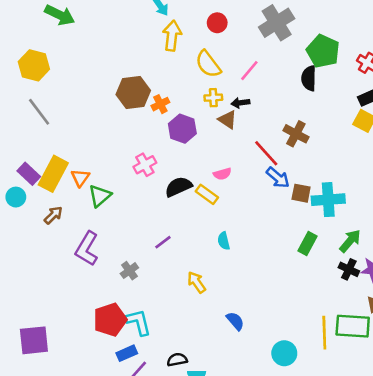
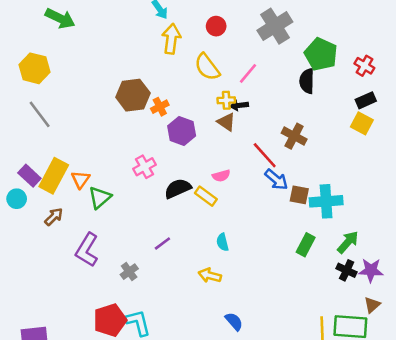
yellow cross: (213, 98) -> (226, 100), moved
yellow arrow: (197, 282) -> (210, 275), moved, turned -40

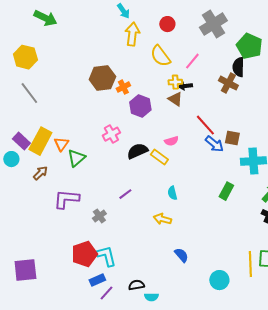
brown cross: (294, 136) -> (228, 83), moved
brown square: (299, 195) -> (232, 138), moved
green rectangle: (306, 245) -> (226, 191), moved
purple L-shape: (87, 250) -> (66, 199), turned 64

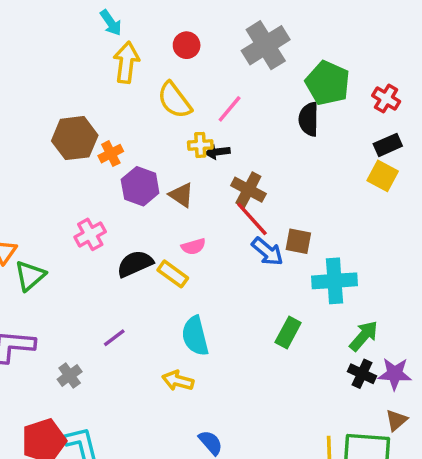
brown cross: (228, 83) -> (248, 190), moved
brown triangle: (175, 99) -> (181, 195), moved
cyan semicircle: (172, 193) -> (195, 336), size x1.6

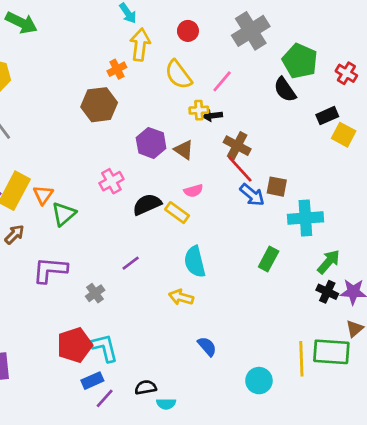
black semicircle: (309, 119) -> (285, 90), turned -36
black rectangle: (388, 145) -> (327, 116), moved
orange cross: (111, 154) -> (117, 69), moved

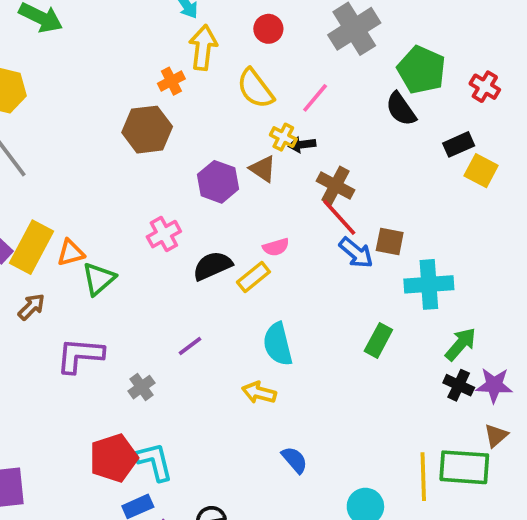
yellow cross: (199, 110) -> (283, 137), turned 30
brown triangle: (184, 150) -> (263, 169), moved
orange triangle: (43, 195) -> (71, 253), turned 40
yellow rectangle: (177, 213) -> (253, 277), turned -75

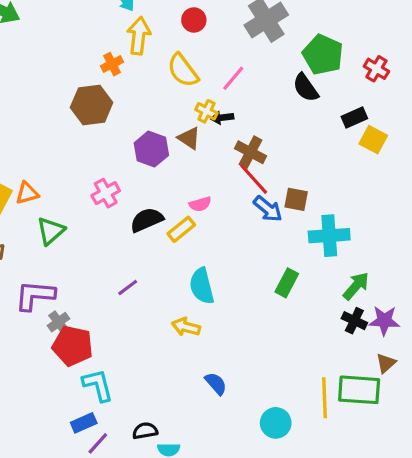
orange triangle: (71, 253) -> (27, 193), moved
gray cross: (142, 387) -> (58, 322), moved
red pentagon: (114, 458) -> (73, 346), moved, turned 30

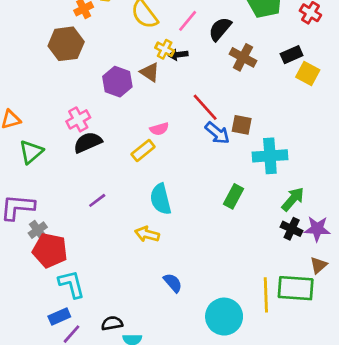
black semicircle: (306, 88) -> (220, 29), moved, turned 75
brown cross: (251, 152) -> (243, 57), moved
black semicircle: (147, 220) -> (88, 142), moved
cyan circle: (276, 423) -> (224, 317), size x1.4

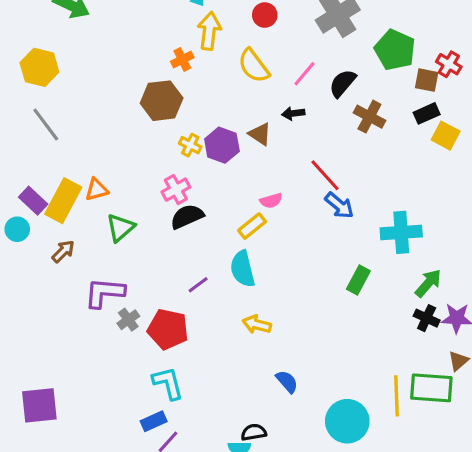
yellow cross: (165, 49) -> (190, 145), moved
brown square: (242, 125) -> (427, 80), moved
cyan semicircle: (161, 199) -> (243, 269), moved
red pentagon: (50, 250) -> (168, 329), moved
black semicircle: (112, 323) -> (254, 432), moved

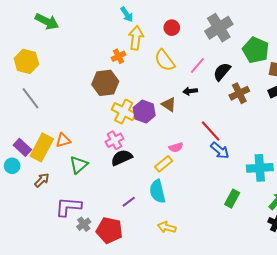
brown cross: (369, 117) -> (239, 93), turned 36
yellow cross: (190, 145) -> (124, 112), size x1.6

